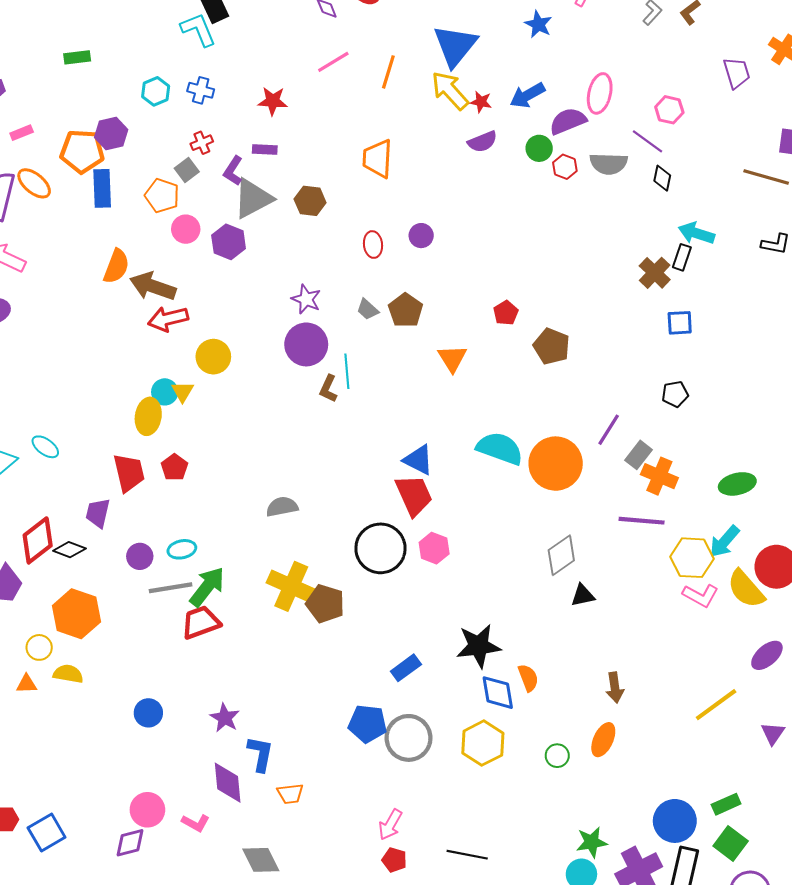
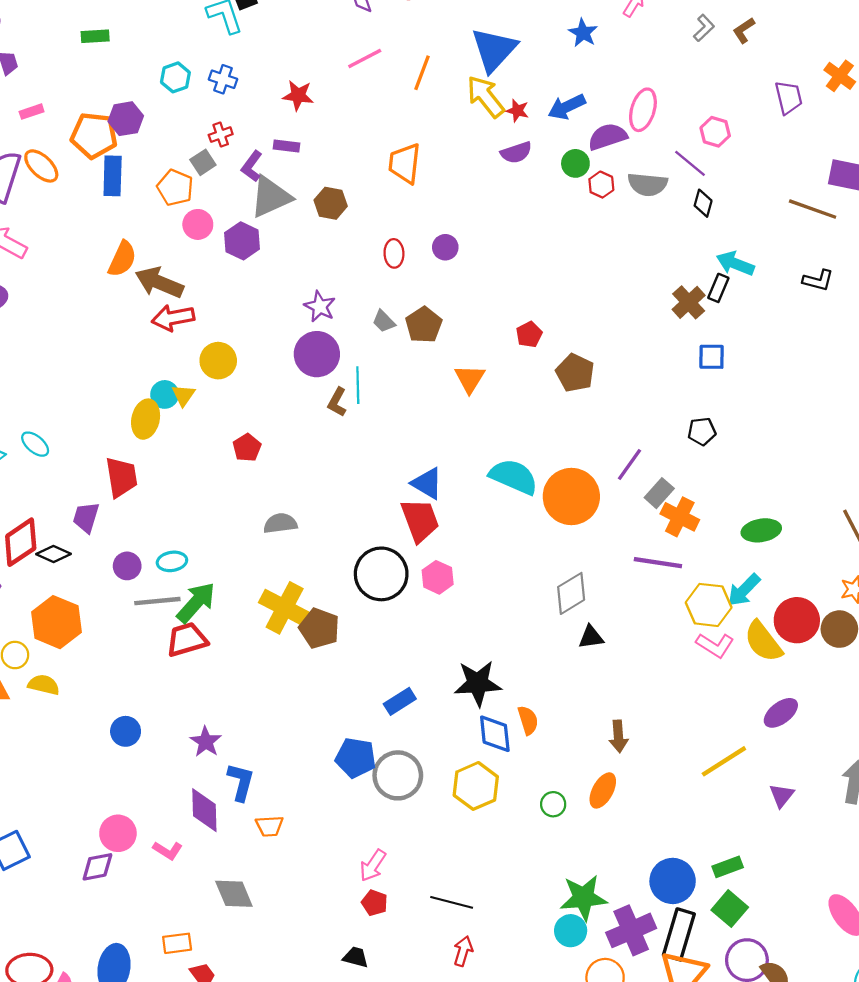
red pentagon: (174, 467) -> (247, 448), moved
green star: (592, 842) -> (583, 898), size x1.4

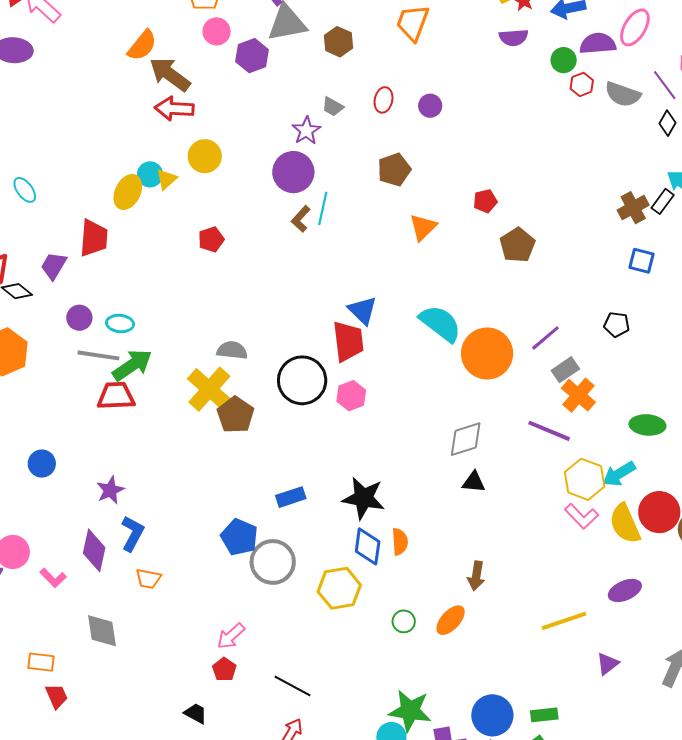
gray trapezoid: (384, 321) -> (333, 107), moved, turned -30
gray semicircle: (280, 523) -> (232, 350), moved

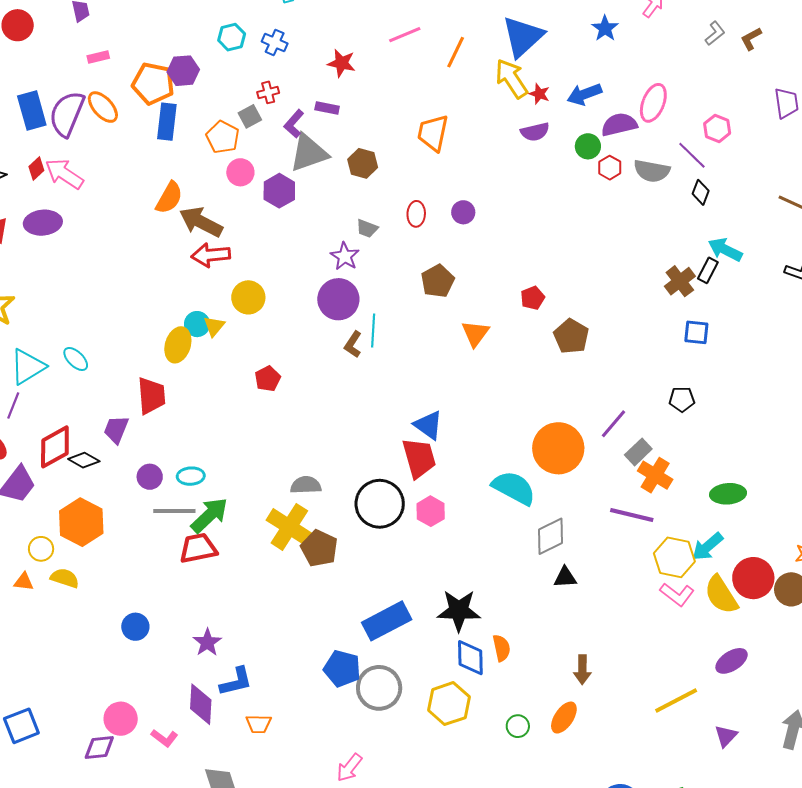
cyan semicircle: (440, 323) -> (514, 488), moved
blue rectangle: (291, 497) -> (387, 621), size x1.6
blue L-shape: (133, 533) -> (236, 682), turned 57

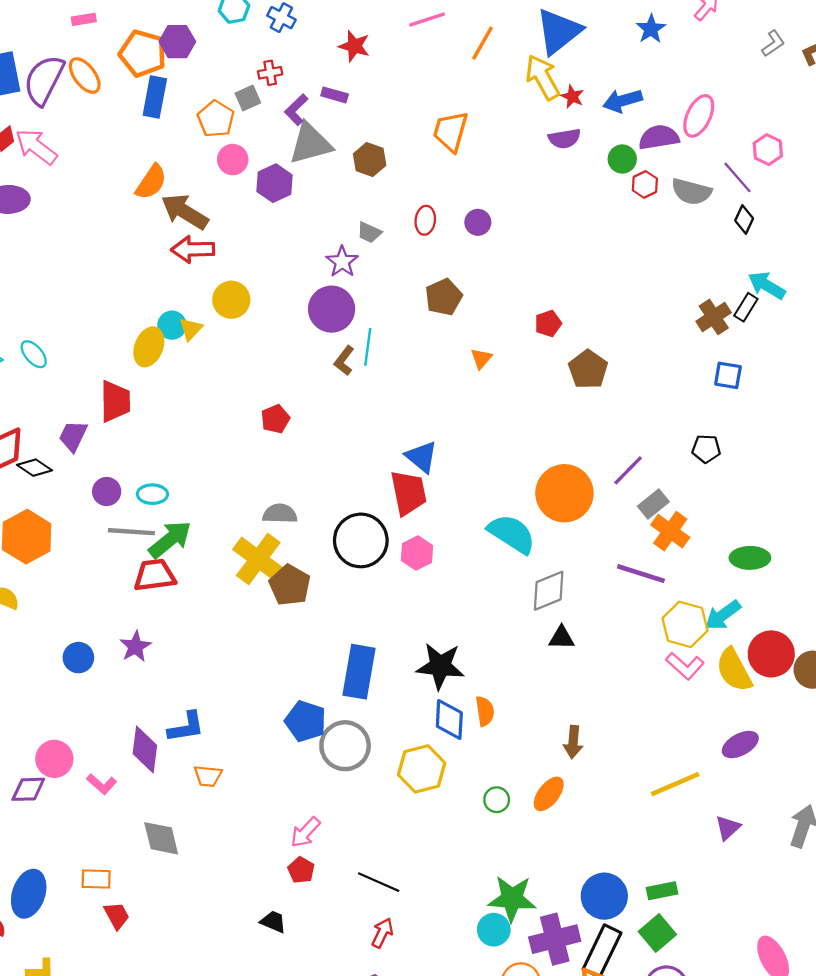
orange triangle: (475, 333) -> (481, 358), size x0.7
red pentagon: (268, 379) -> (275, 419), moved
blue rectangle: (387, 621) -> (359, 672), turned -57
purple star: (207, 642) -> (135, 647), moved

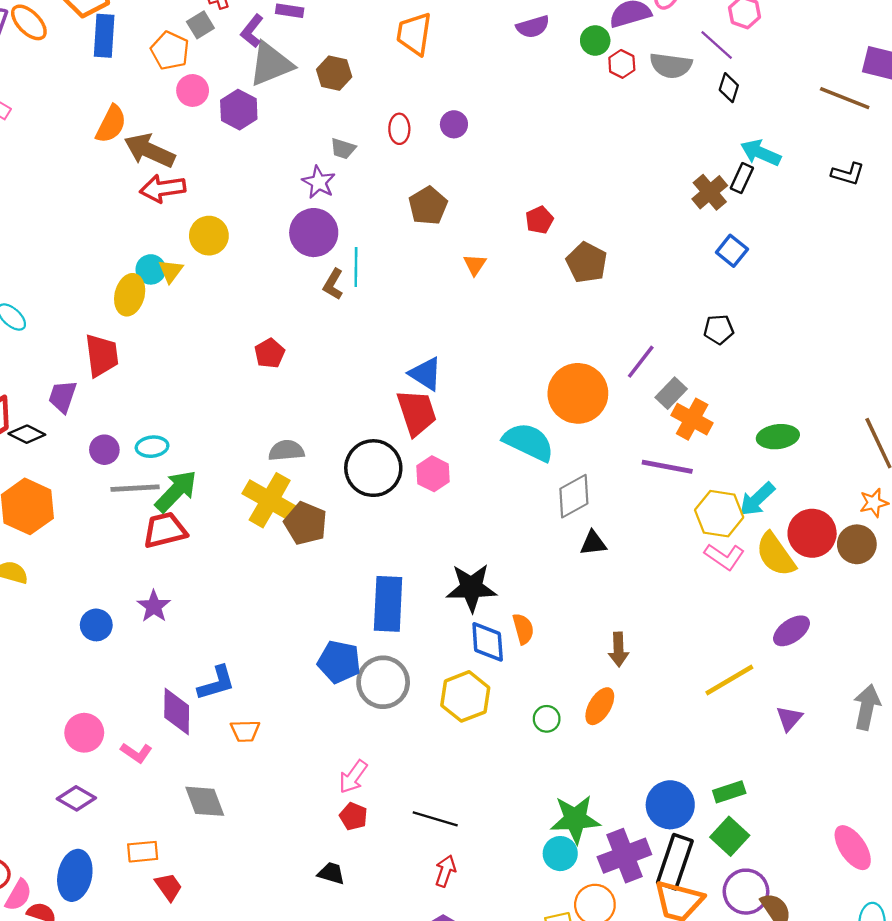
blue square: (728, 375) -> (732, 251), turned 36
purple diamond: (28, 789) -> (76, 798), moved, turned 39

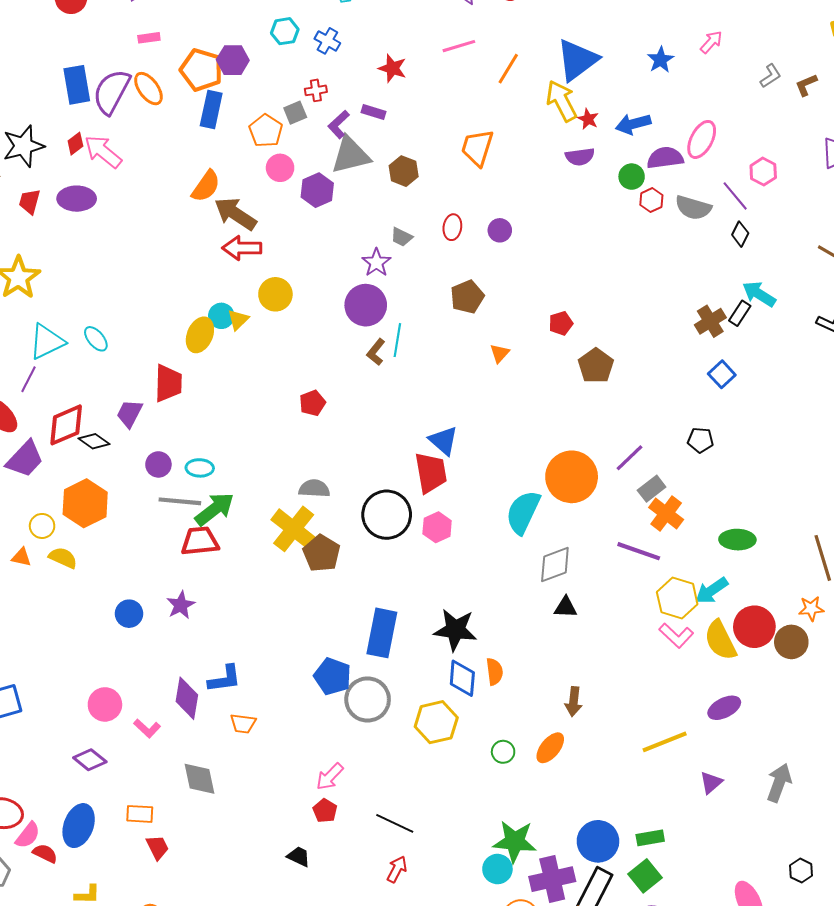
cyan semicircle: (529, 442) -> (523, 512), turned -99

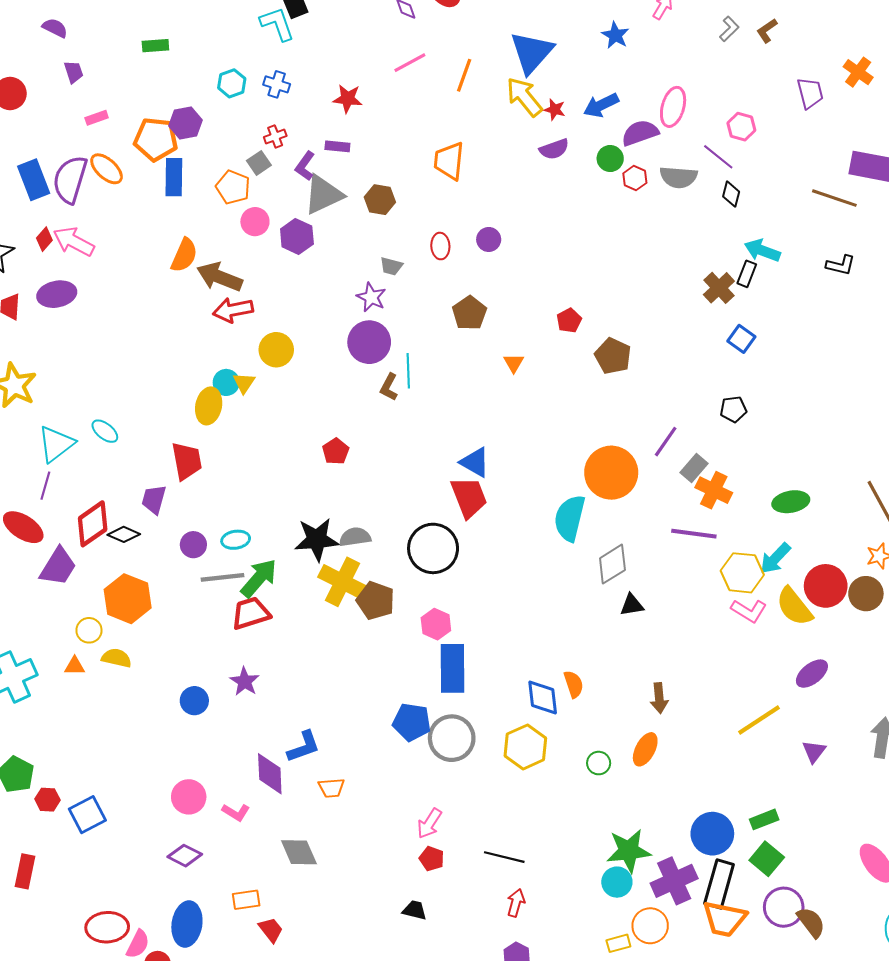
pink hexagon: (437, 527) -> (436, 624), moved
black star: (455, 630) -> (317, 539), moved

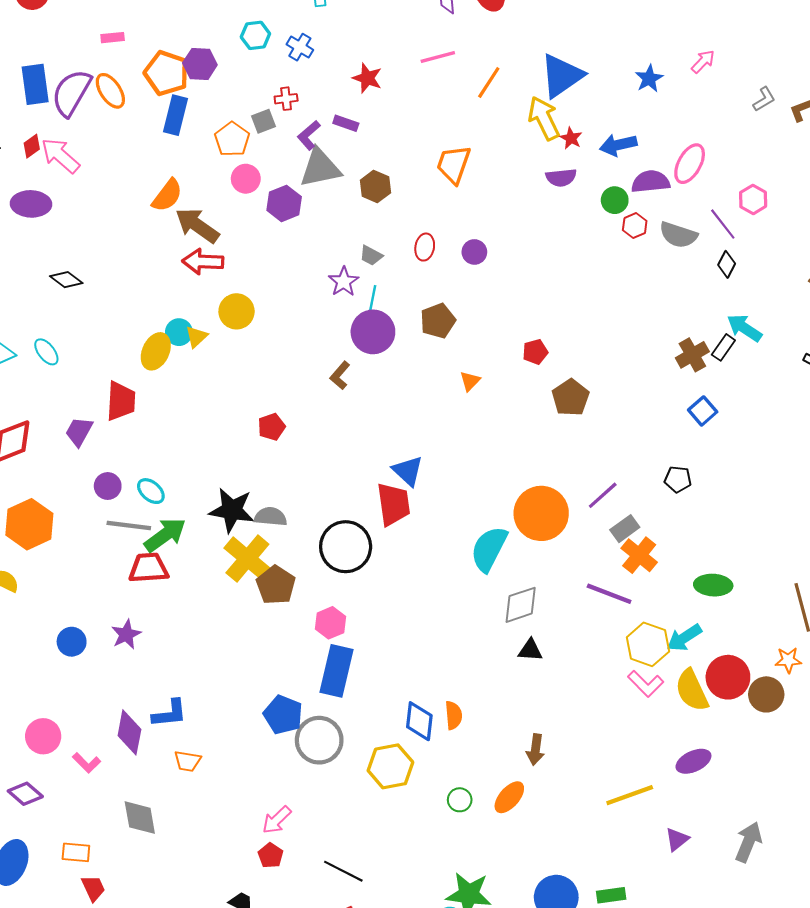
purple circle: (369, 342) -> (373, 332), moved
cyan line: (408, 371) -> (372, 303), moved
black diamond: (124, 534) -> (66, 280), moved
cyan ellipse: (236, 540) -> (151, 491), turned 36

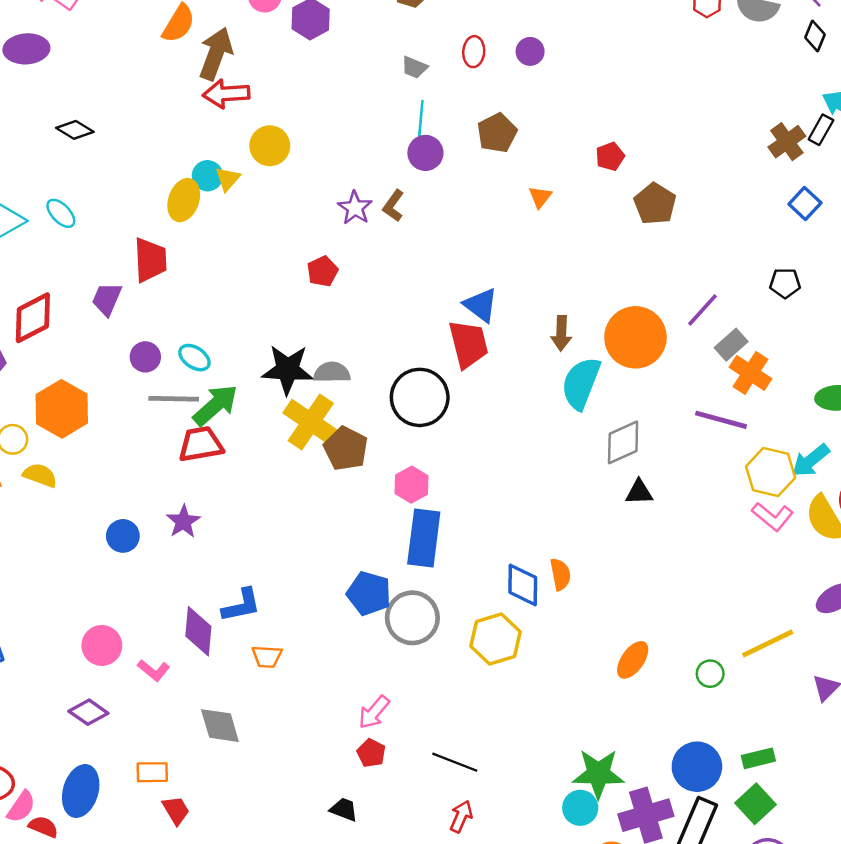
brown arrow: (197, 225) -> (216, 54), turned 81
purple star: (344, 282) -> (355, 208), moved
purple circle: (373, 332) -> (425, 153), size x0.7
brown arrow: (535, 750) -> (561, 333), moved
green circle: (460, 800) -> (710, 674), moved

